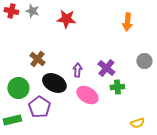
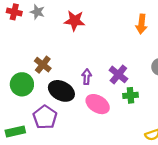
green circle: (18, 88) -> (22, 84), moved

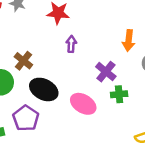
orange arrow: (141, 24) -> (129, 40), moved
purple arrow: (87, 77) -> (71, 44), moved

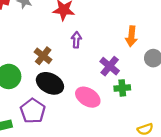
brown cross: (23, 61) -> (43, 56), moved

